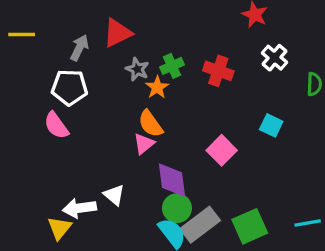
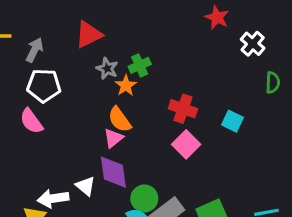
gray arrow: (79, 48) -> (34, 50), moved
white cross: (275, 58) -> (253, 44), moved
red cross: (218, 71) -> (183, 109), moved
purple diamond: (172, 180) -> (113, 172), moved

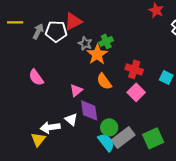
white pentagon: (44, 86) -> (56, 31), moved
orange star: (126, 86) -> (97, 54), size x1.5
orange semicircle: (120, 120) -> (104, 81), moved
pink triangle: (113, 138) -> (76, 90), moved

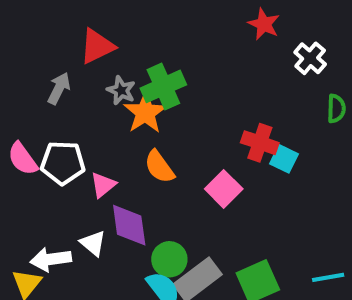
gray arrow: (38, 31) -> (59, 88), moved
white pentagon: (56, 31) -> (63, 163), moved
green cross: (106, 41) -> (163, 86), size x1.5
red cross: (134, 69) -> (260, 143), moved

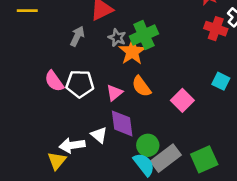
red cross: (260, 143) -> (216, 29), moved
pink triangle: (103, 185) -> (114, 93), moved

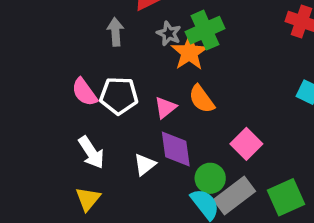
gray arrow: (77, 36) -> (115, 32), turned -30
pink square: (182, 100) -> (246, 144), moved
white triangle: (99, 135) -> (145, 164), turned 42
white arrow: (72, 145) -> (91, 152), moved, turned -115

